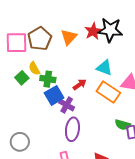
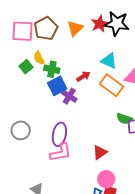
purple ellipse: (72, 129) -> (59, 134), moved

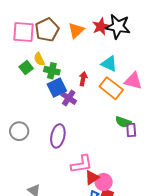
red arrow: (83, 76) -> (83, 79), turned -48
red triangle: (100, 152) -> (92, 178), moved
pink L-shape: (61, 153) -> (82, 164), moved

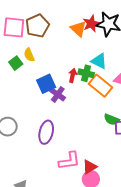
orange triangle: (76, 30) -> (78, 29), moved, turned -36
green cross: (52, 71) -> (86, 73), moved
red triangle: (92, 178) -> (90, 167), moved

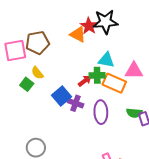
brown pentagon: (37, 26) -> (38, 43), turned 30
red arrow: (73, 75) -> (85, 81), turned 56
purple ellipse: (46, 132) -> (101, 112), moved

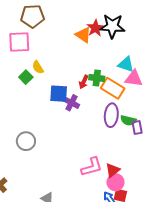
brown pentagon: (38, 43) -> (33, 16), moved
cyan triangle: (106, 60) -> (126, 64), moved
red arrow: (85, 81) -> (84, 82), turned 144
blue square: (61, 96) -> (59, 94), turned 36
purple ellipse: (101, 112) -> (111, 115), moved

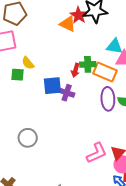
green square: (26, 77) -> (17, 75), turned -32

